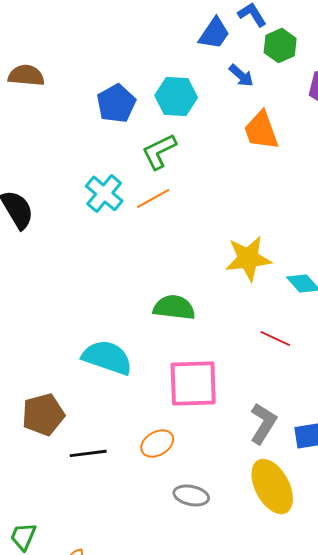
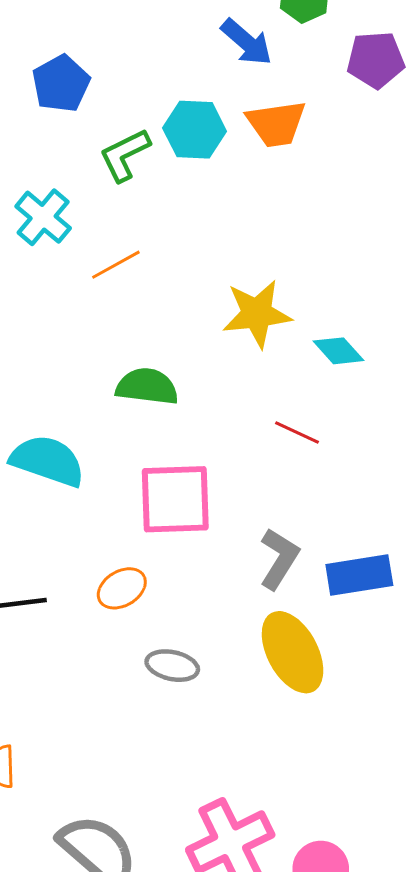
blue arrow: (241, 75) -> (246, 42), size x1.4
cyan hexagon: (176, 96) -> (195, 130), moved
orange trapezoid: (261, 130) -> (276, 124), turned -78
orange line: (153, 198) -> (116, 265), moved

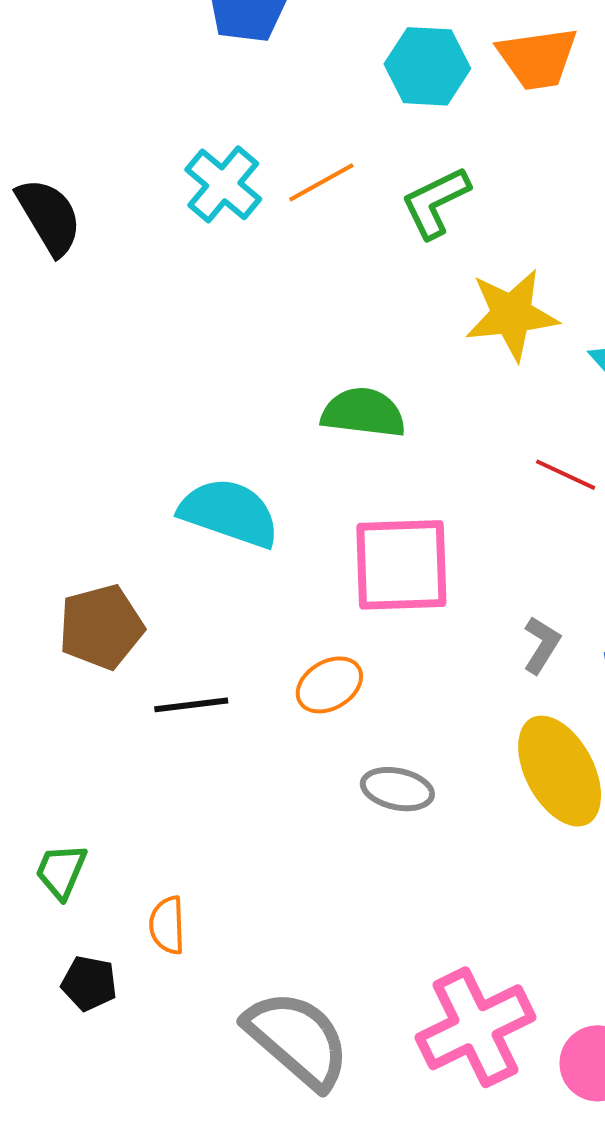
green L-shape: (125, 155) -> (435, 202), moved
orange line: (116, 265) -> (321, 182), moved
gray L-shape: (279, 559) -> (542, 645), size x0.7

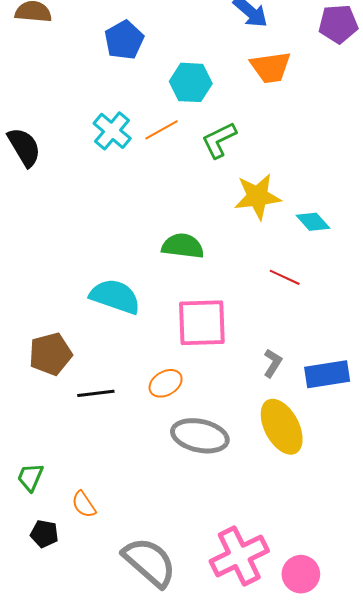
cyan hexagon: (427, 66) -> (191, 82), moved
gray ellipse: (397, 789) -> (200, 436), size x1.6
orange semicircle: (167, 925) -> (84, 504), turned -32

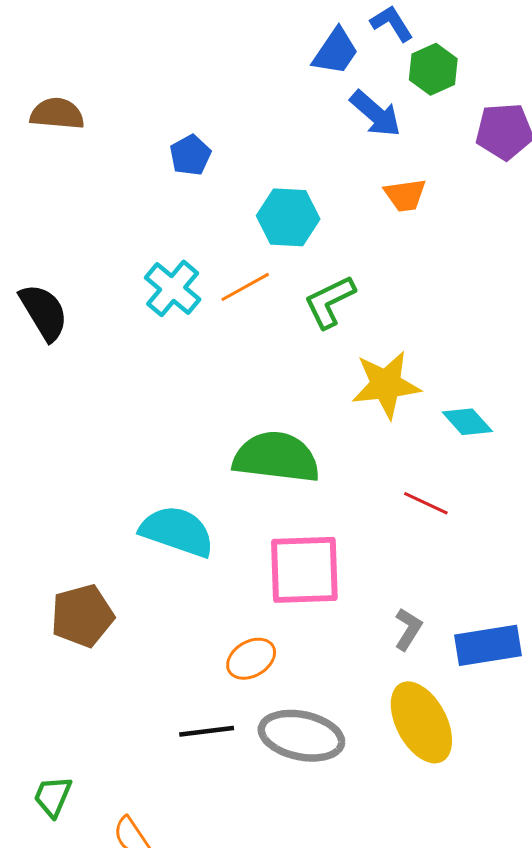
blue pentagon: (124, 40) -> (190, 155), size x0.7
orange trapezoid: (271, 67) -> (405, 195), size x0.7
green semicircle: (183, 246) -> (276, 457), size x1.4
black line: (96, 393) -> (207, 731), moved

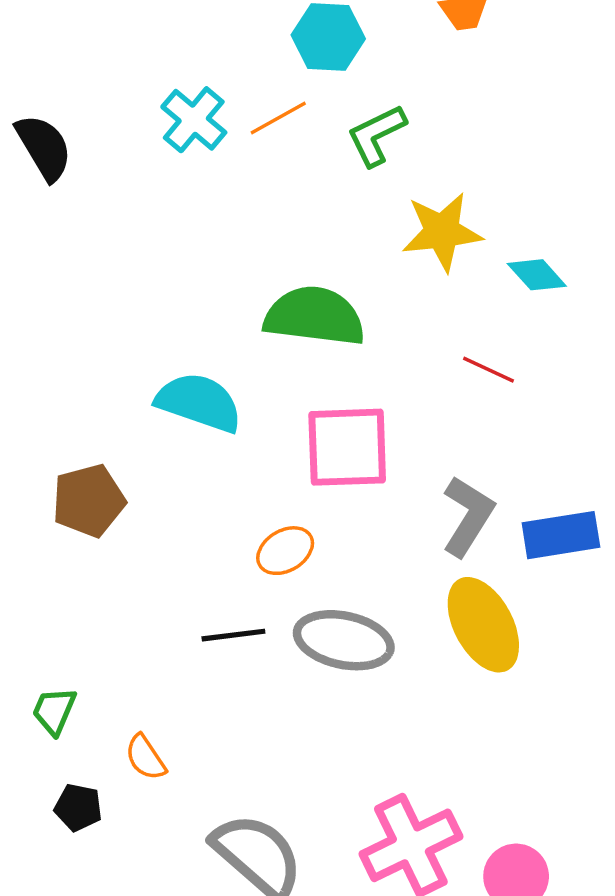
gray L-shape: (408, 629) -> (468, 516), size x1.6

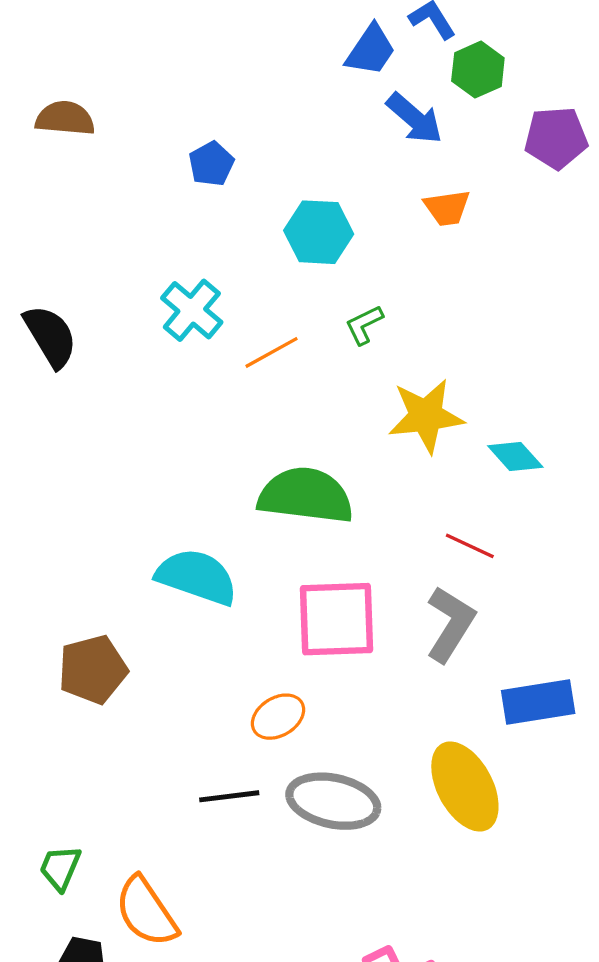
orange line: (278, 118) -> (271, 352), moved
green L-shape: (376, 135) -> (364, 325), size x0.7
gray L-shape: (468, 516) -> (450, 624), moved
orange semicircle: (146, 757) -> (146, 912), size x1.6

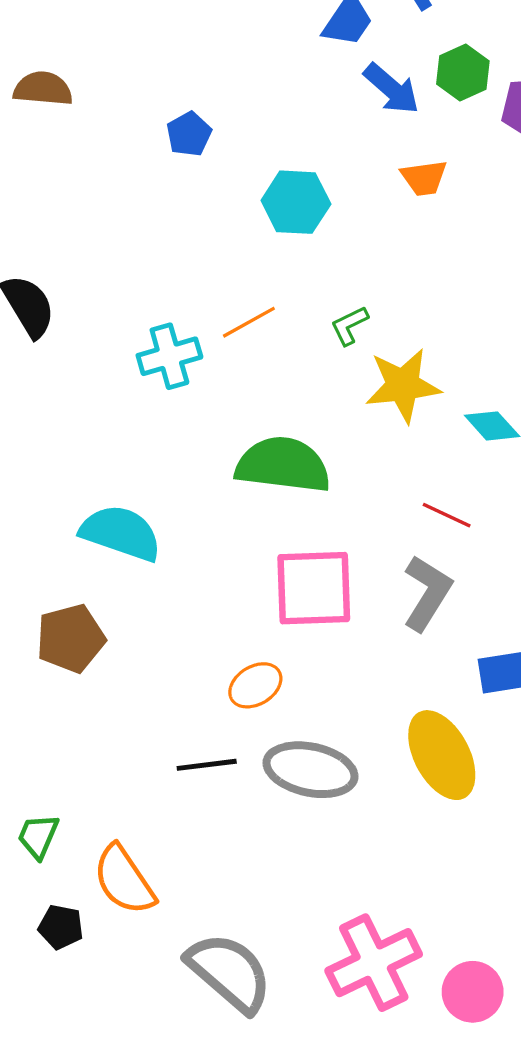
green hexagon: (478, 70) -> (463, 73), moved
cyan cross: (192, 310) -> (169, 356), moved, turned 34
green L-shape: (364, 325) -> (349, 325), moved
cyan semicircle: (197, 577) -> (121, 533), moved

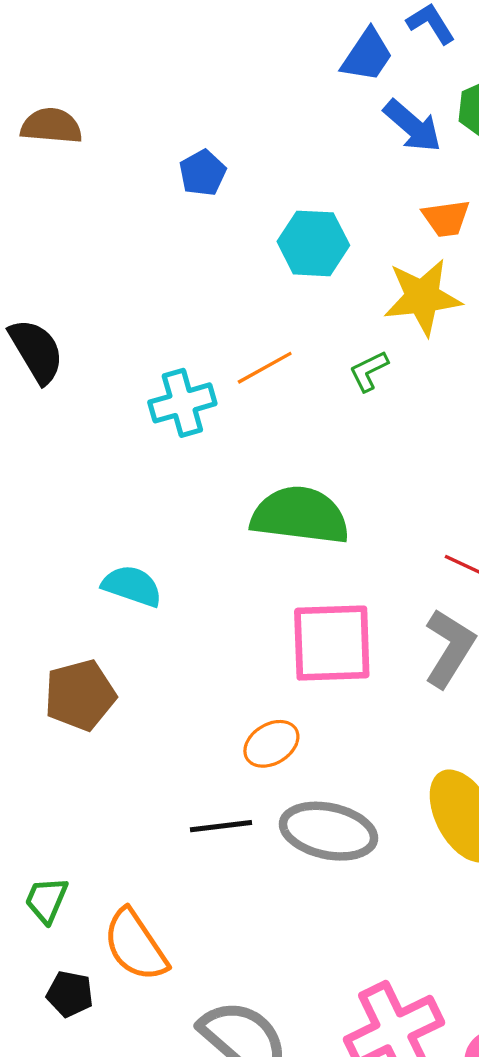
yellow star: (403, 385) -> (423, 297), moved
cyan semicircle: (121, 533) -> (132, 586), size x0.7

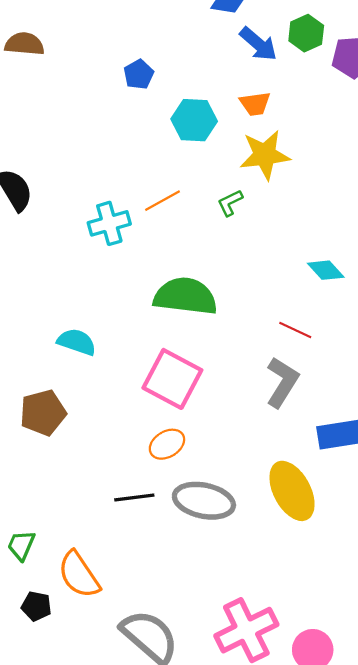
blue pentagon: (203, 173) -> (139, 74), moved
orange trapezoid: (446, 218) -> (255, 104), moved
pink square: (332, 643) -> (172, 379), moved, turned 30

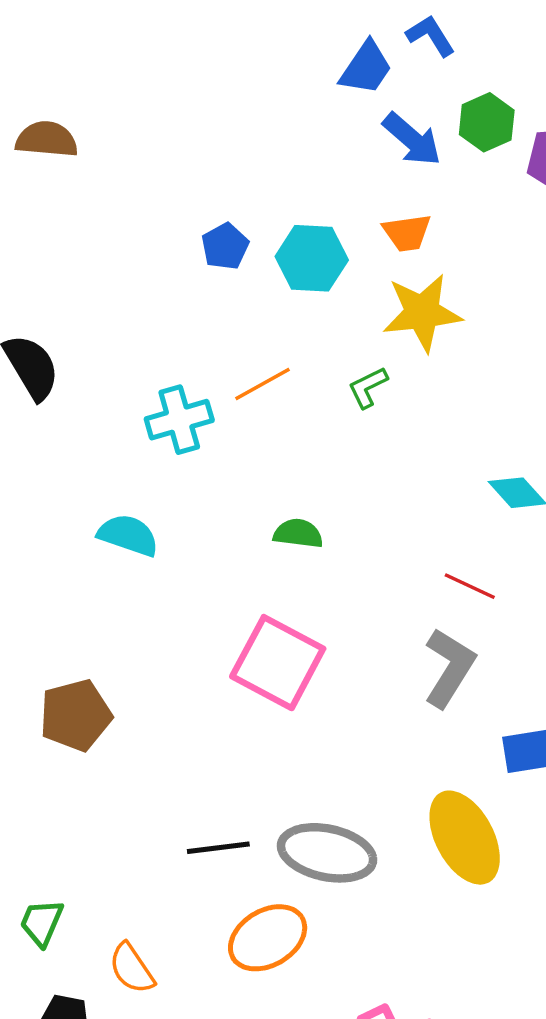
blue pentagon: (139, 74) -> (225, 246), moved
green semicircle: (185, 296) -> (298, 533), size x0.5
cyan semicircle: (77, 342) -> (128, 535), moved
orange ellipse: (167, 444) -> (268, 938), moved, size x1.4
orange semicircle: (79, 575) -> (132, 968), size x0.7

